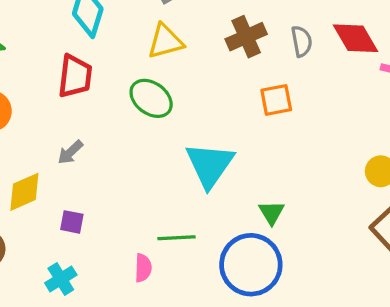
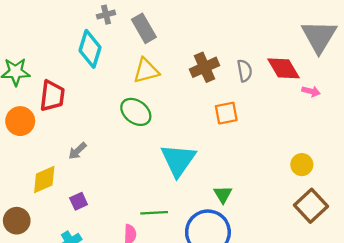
red trapezoid: (75, 76) -> (52, 96), moved
purple square: (72, 222) -> (79, 201), turned -36

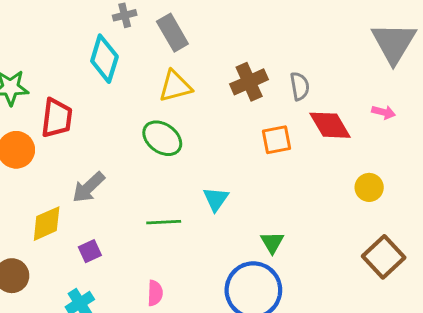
red diamond: (284, 68) -> (330, 125), moved
gray arrow: (77, 151) -> (89, 187), size x1.4
cyan triangle: (178, 160) -> (216, 199), size x0.6
yellow circle: (302, 165) -> (369, 187), moved
green line: (154, 213) -> (164, 222), moved

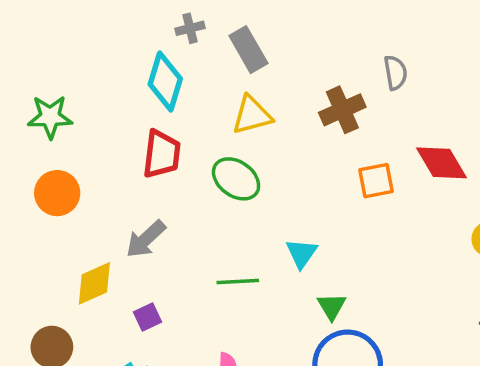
gray semicircle: (300, 86) -> (395, 73), moved
red trapezoid: (57, 118) -> (162, 154), moved
green triangle: (272, 242) -> (332, 306), moved

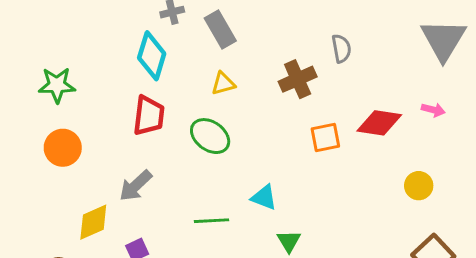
yellow triangle: (252, 115) -> (223, 84), size x0.7
red diamond: (441, 163) -> (379, 123), turned -51
cyan triangle: (302, 253) -> (264, 197), turned -44

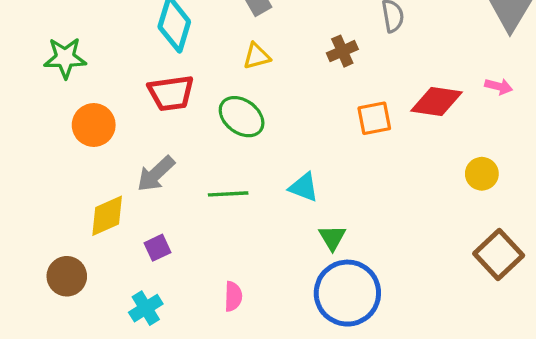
brown cross: (298, 79) -> (342, 51), size x0.7
red trapezoid: (149, 116) -> (171, 93), turned 75
orange circle: (63, 148) -> (94, 125), moved
green line: (212, 221) -> (228, 194), moved

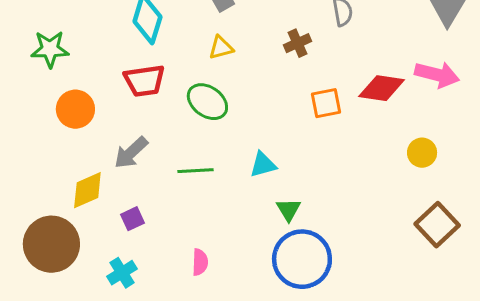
pink arrow: (499, 86) -> (437, 75), size x1.8
cyan triangle: (304, 187) -> (263, 165), turned -36
brown circle: (67, 276) -> (51, 244), size x1.6

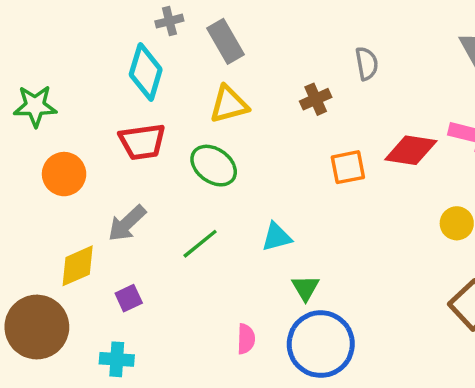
yellow triangle: (221, 48) -> (229, 104), size x1.4
green line: (195, 171) -> (200, 244), turned -36
pink semicircle: (200, 262) -> (246, 339), moved
cyan cross: (122, 273) -> (117, 359), turned 36

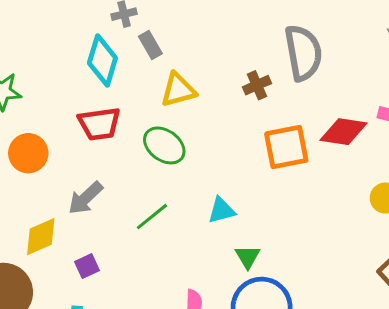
gray rectangle: (226, 41) -> (150, 45), moved, size x0.7
gray semicircle: (367, 64) -> (303, 53), size x1.8
orange square: (348, 167) -> (286, 147), size x1.4

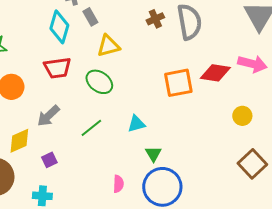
brown cross: (257, 85) -> (155, 19), moved

